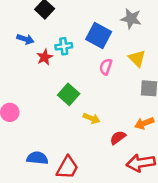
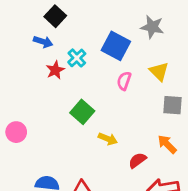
blue arrow: (25, 39) -> (43, 42), moved
cyan cross: (64, 46) -> (77, 58), turned -35
orange arrow: (144, 123) -> (167, 144), turned 66

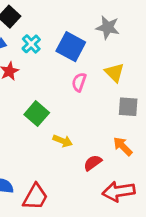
cyan cross: (77, 58) -> (31, 44), moved

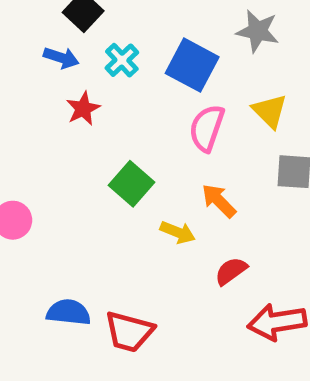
pink semicircle: (79, 82) -> (207, 128), size x1.4
orange arrow: (123, 146) -> (219, 201), moved
red trapezoid: (35, 197) -> (129, 332), turned 76

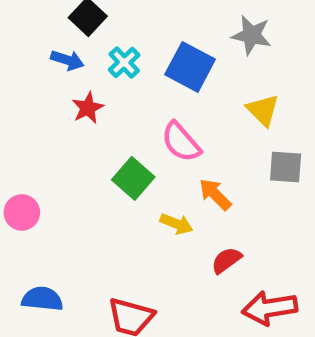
pink semicircle: (207, 128) -> (181, 142), moved, turned -60
blue semicircle: (69, 312) -> (42, 299), moved

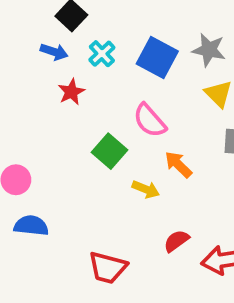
gray star: (251, 35) -> (209, 50), moved
red semicircle: (226, 260) -> (176, 241), moved
blue semicircle: (42, 299) -> (31, 226), moved

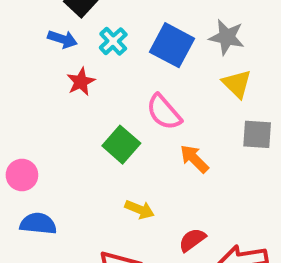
yellow arrow: (146, 189) -> (140, 209), moved

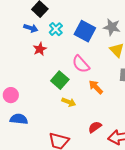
yellow arrow: (140, 209) -> (69, 102), moved

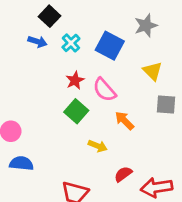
gray star: (112, 27) -> (146, 26), moved, turned -30
red star: (40, 49) -> (75, 80), moved
yellow arrow: (69, 102) -> (98, 146), moved

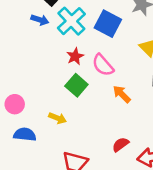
cyan cross: (71, 43) -> (71, 21), size x1.6
yellow arrow: (98, 146) -> (58, 118), moved

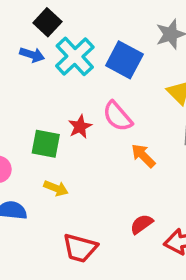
red star: (75, 56) -> (80, 127), moved
green square: (76, 85) -> (46, 144), moved, turned -30

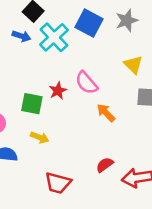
blue square: (124, 60) -> (89, 23), moved

